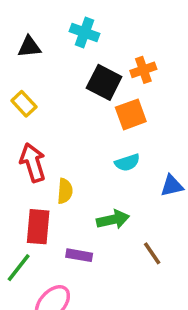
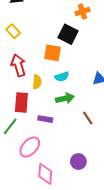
black square: (104, 82) -> (68, 34), moved
orange square: (131, 114) -> (53, 53), moved, turned 30
cyan semicircle: (127, 163) -> (62, 77), moved

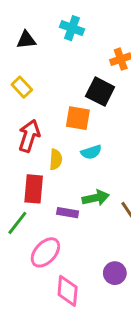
red arrow: (18, 65) -> (29, 136), turned 35
green arrow: (65, 98) -> (96, 198), moved

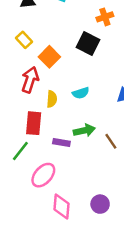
orange square: (78, 118) -> (49, 57), moved, turned 35
purple circle: (115, 273) -> (100, 204), moved

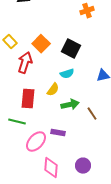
yellow rectangle: (24, 40) -> (10, 42), moved
black square: (88, 43) -> (71, 49), moved
yellow semicircle: (52, 99) -> (53, 90), moved, turned 32
purple rectangle: (61, 142) -> (58, 133), moved
green line: (20, 151) -> (17, 122), turned 66

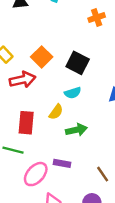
red arrow: (25, 63) -> (23, 80), turned 60
brown line: (92, 114) -> (103, 174), moved

